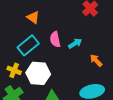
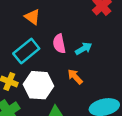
orange arrow: (96, 60) -> (75, 77), moved

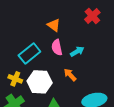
orange triangle: (32, 17) -> (54, 25), moved

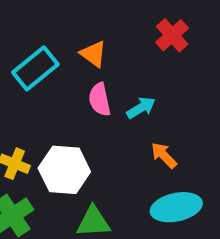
cyan rectangle: (29, 53) -> (35, 68), moved
orange arrow: (70, 75) -> (164, 155), moved

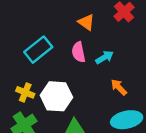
orange triangle: (93, 54) -> (86, 22), moved
cyan rectangle: (35, 68) -> (38, 50), moved

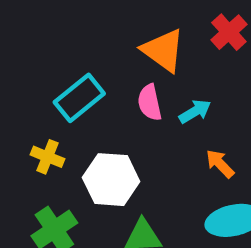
orange triangle: (86, 22) -> (163, 50), size x1.5
yellow cross: (25, 92) -> (48, 157), moved

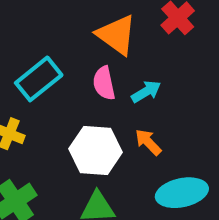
orange arrow: (220, 164) -> (148, 142), moved
white hexagon: (111, 180) -> (96, 151), moved

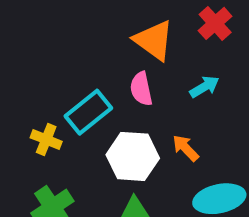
cyan rectangle: (39, 79) -> (88, 112), moved
cyan arrow: (146, 92) -> (205, 87), moved

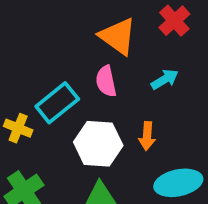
orange arrow: (186, 148) -> (147, 136), turned -132

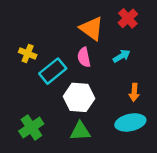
yellow cross: (18, 128) -> (28, 54), moved
orange arrow: (147, 136) -> (134, 92), moved

